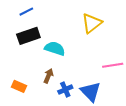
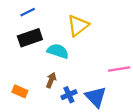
yellow triangle: (92, 23) -> (78, 26), moved

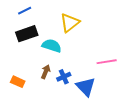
blue cross: (69, 95) -> (64, 77), moved

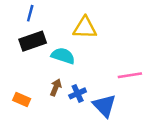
blue line: (25, 11) -> (30, 13), turned -48
yellow triangle: (70, 23) -> (85, 28), turned 40

